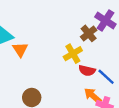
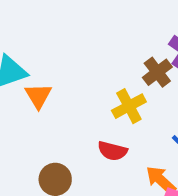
red semicircle: (87, 71) -> (112, 151), moved

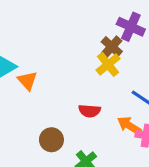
yellow cross: (129, 106) -> (108, 64), moved

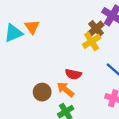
orange triangle: (27, 81) -> (32, 27), moved
orange arrow: (129, 126) -> (65, 89), moved

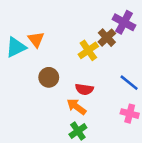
yellow cross: (92, 41) -> (88, 50), moved
brown circle: (42, 92) -> (49, 77), moved

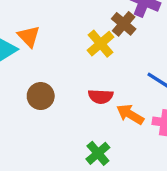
brown circle: (49, 77) -> (41, 96), moved
orange arrow: (76, 107) -> (130, 114), moved

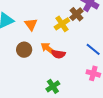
orange triangle: (29, 36) -> (31, 24), moved
orange arrow: (130, 114) -> (48, 49), moved

